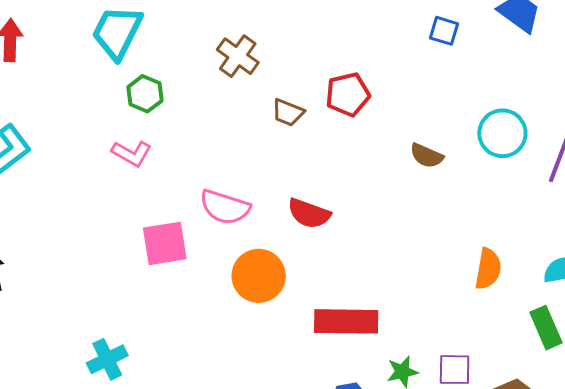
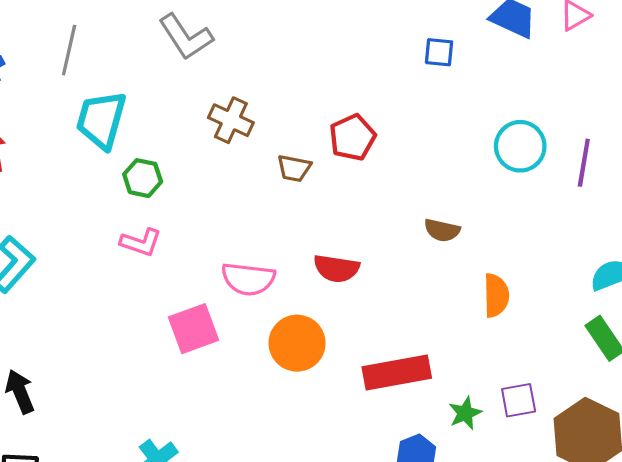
brown semicircle: (427, 156) -> (442, 230), moved
orange semicircle: (488, 269) -> (496, 295), moved

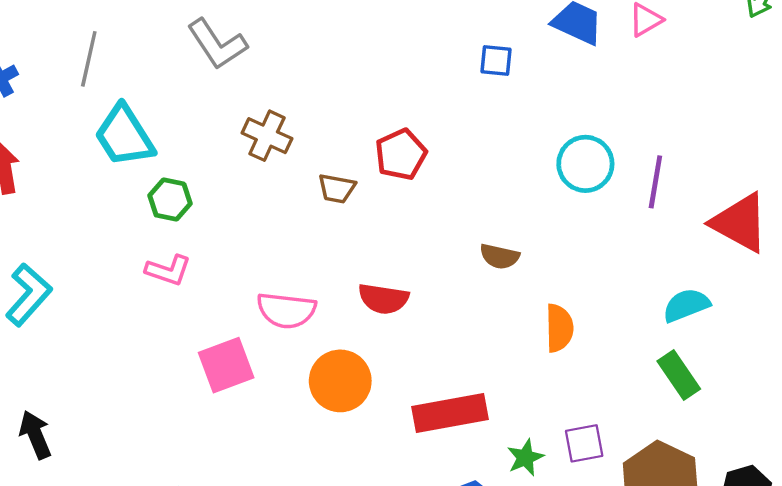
cyan trapezoid: (101, 120) -> (124, 136), turned -48

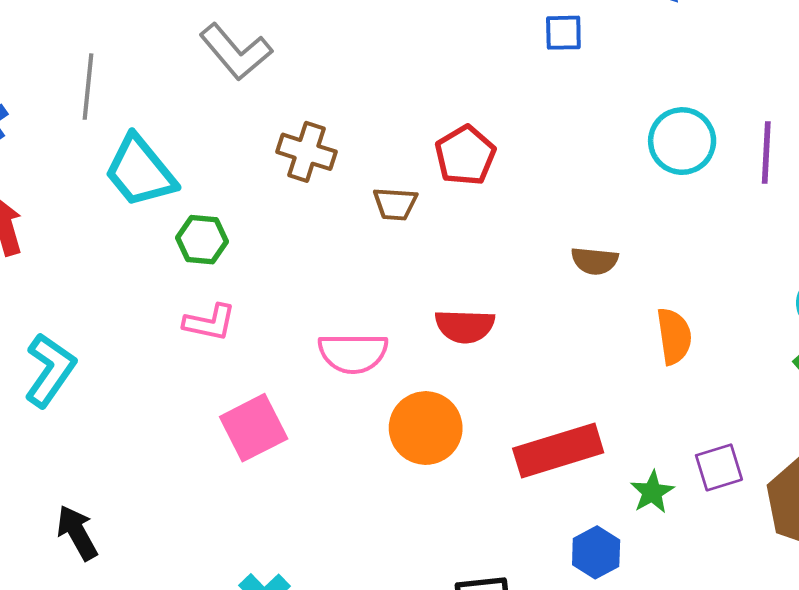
pink square: (226, 365) -> (254, 428), moved

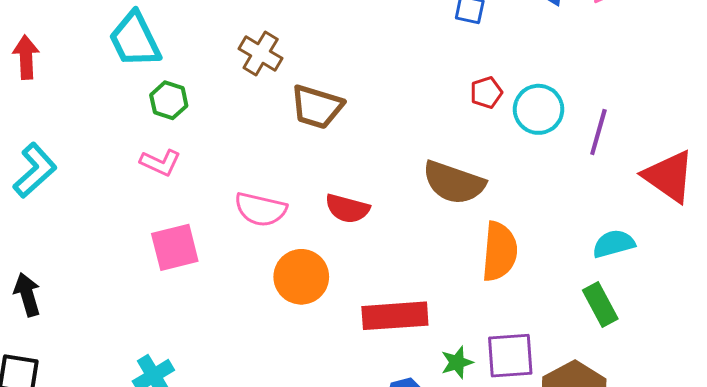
red pentagon: (465, 155) -> (486, 92), moved, size x0.7
brown trapezoid: (395, 204) -> (317, 107), size x1.6
brown semicircle: (595, 261) -> (454, 183), size x1.8
orange semicircle: (674, 336) -> (500, 251), size x1.4
purple square: (719, 467) -> (510, 356), size x1.4

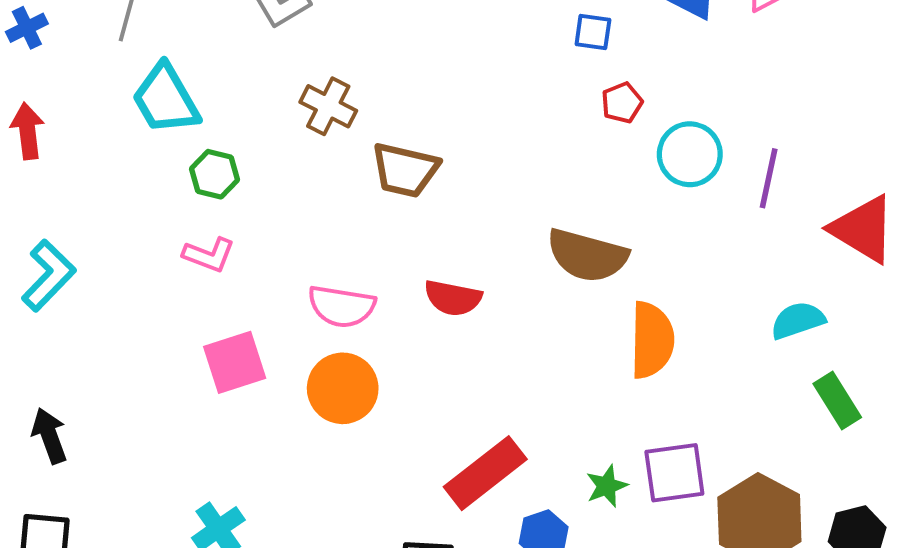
red pentagon: (486, 92) -> (622, 103), moved
orange circle: (301, 277) -> (343, 388), moved
green rectangle: (600, 305) -> (837, 400), moved
red rectangle: (395, 316) -> (485, 473), moved, turned -30

